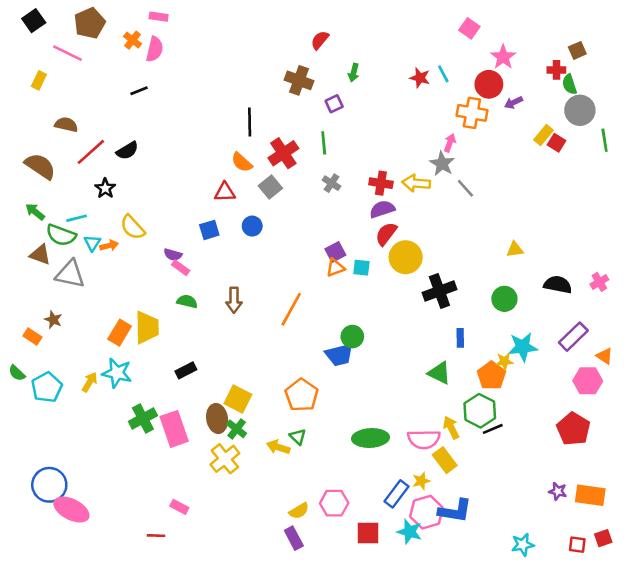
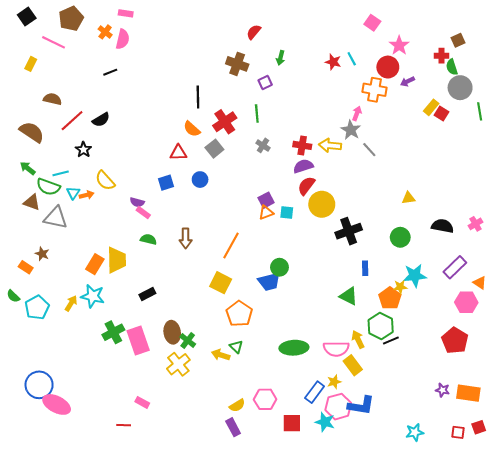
yellow square: (238, 399) -> (221, 283), moved

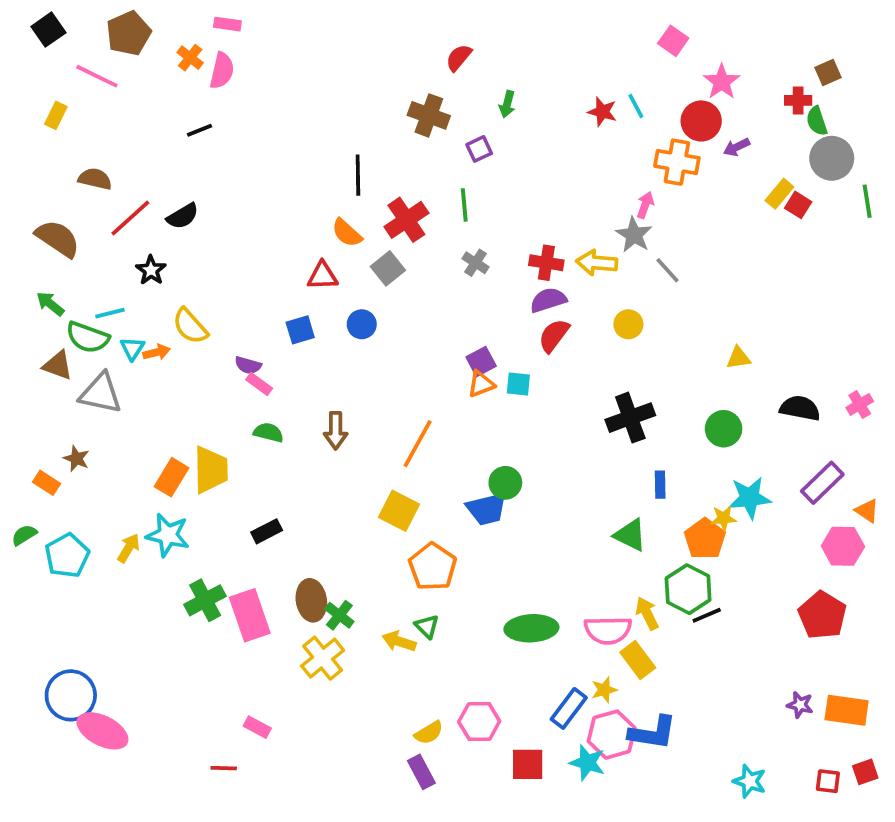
yellow circle: (322, 204) -> (628, 324), moved, size x0.6
green semicircle: (13, 296) -> (24, 535), turned 104
cyan star: (415, 432) -> (750, 781), turned 30

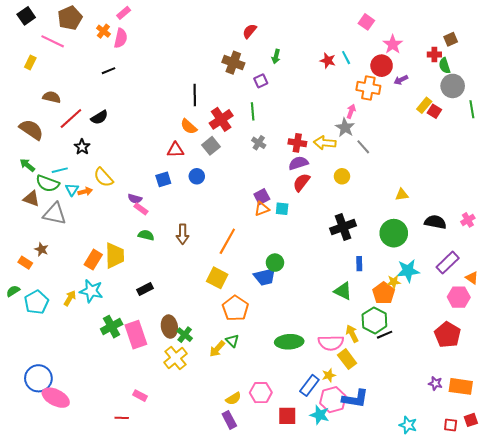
pink rectangle: (227, 24) -> (124, 13), turned -48
green circle: (724, 429) -> (394, 233), size x1.4
yellow arrow: (399, 641) -> (217, 349), turned -66

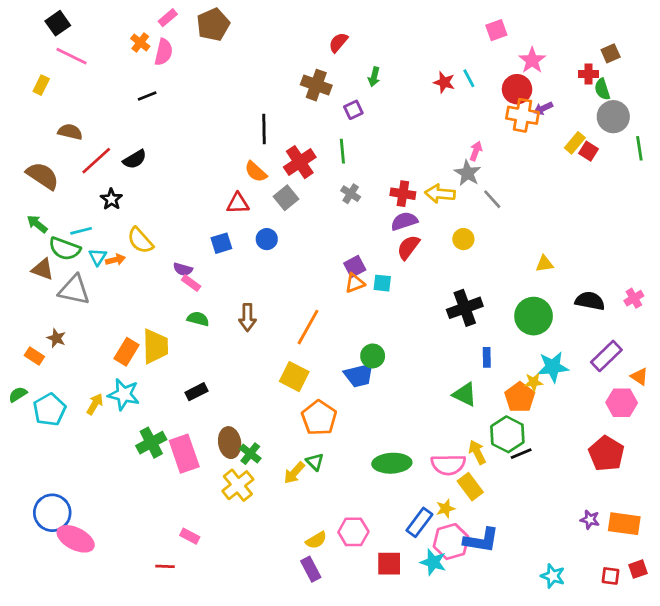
black square: (26, 16) -> (58, 23), moved
brown pentagon: (70, 18) -> (213, 25), moved
pink square: (366, 22) -> (496, 30), turned 35
orange cross: (368, 88) -> (523, 115), moved

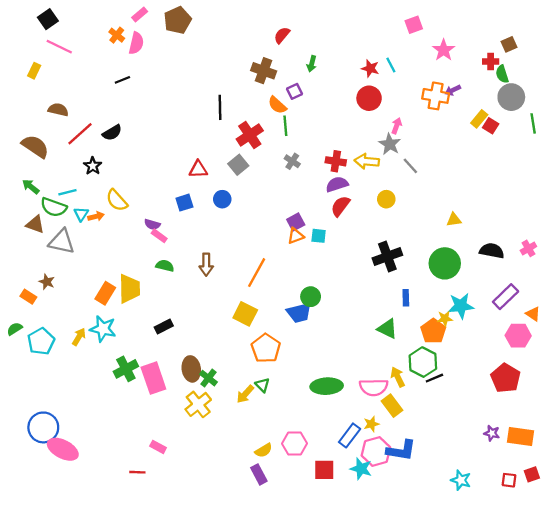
red circle: (517, 89) -> (369, 98), moved
orange semicircle: (256, 172) -> (277, 105), moved

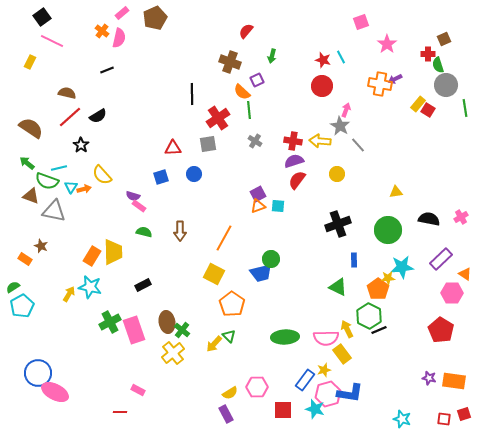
brown semicircle: (58, 110) -> (67, 93), moved
gray square: (238, 165) -> (208, 144), turned 30
cyan pentagon: (41, 341) -> (22, 306), moved

